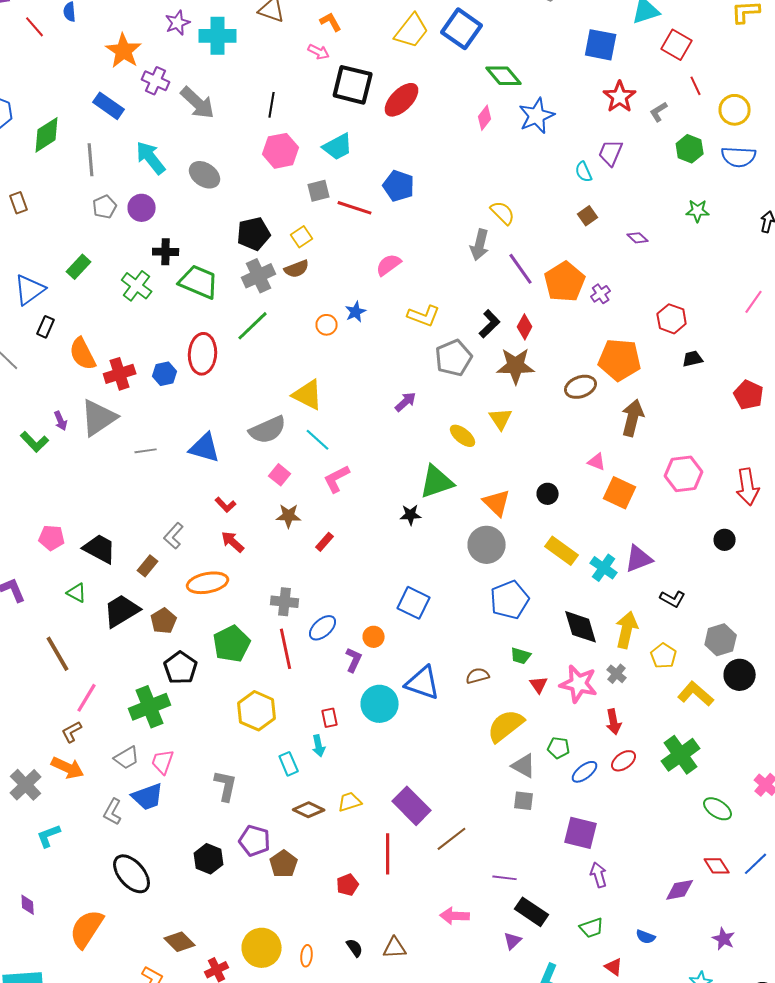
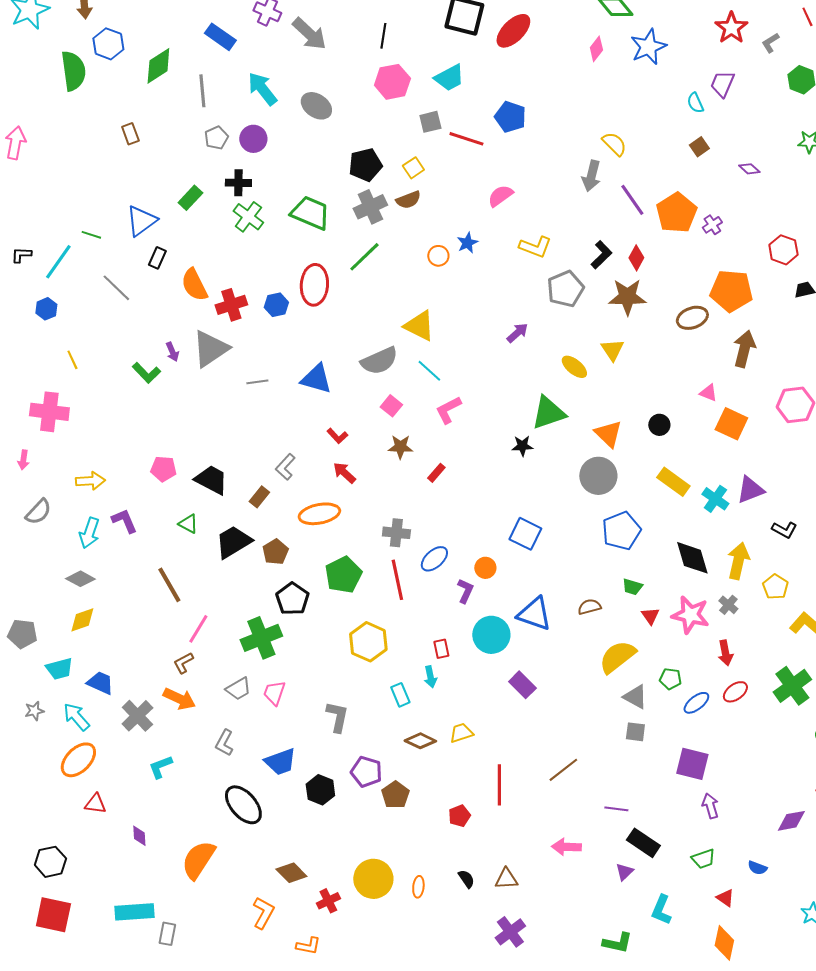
black cross: (166, 252) -> (238, 183), moved
blue trapezoid: (148, 797) -> (280, 762), moved
purple rectangle: (412, 806) -> (522, 685), moved, size x0.7

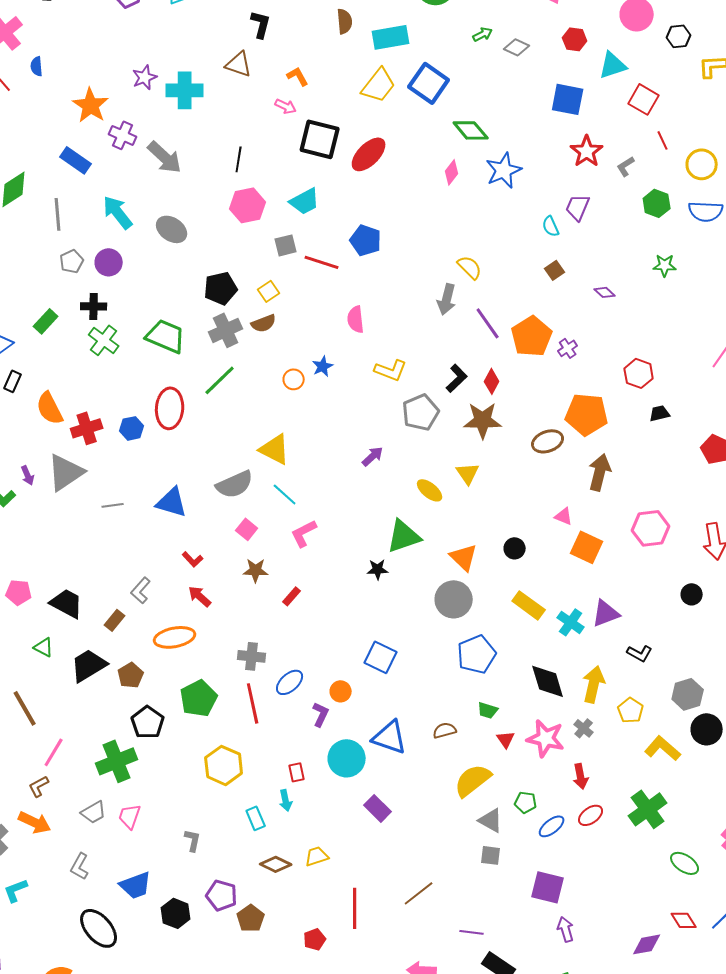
pink semicircle: (500, 196) -> (356, 319), turned -60
gray L-shape: (337, 717) -> (193, 840), size x0.7

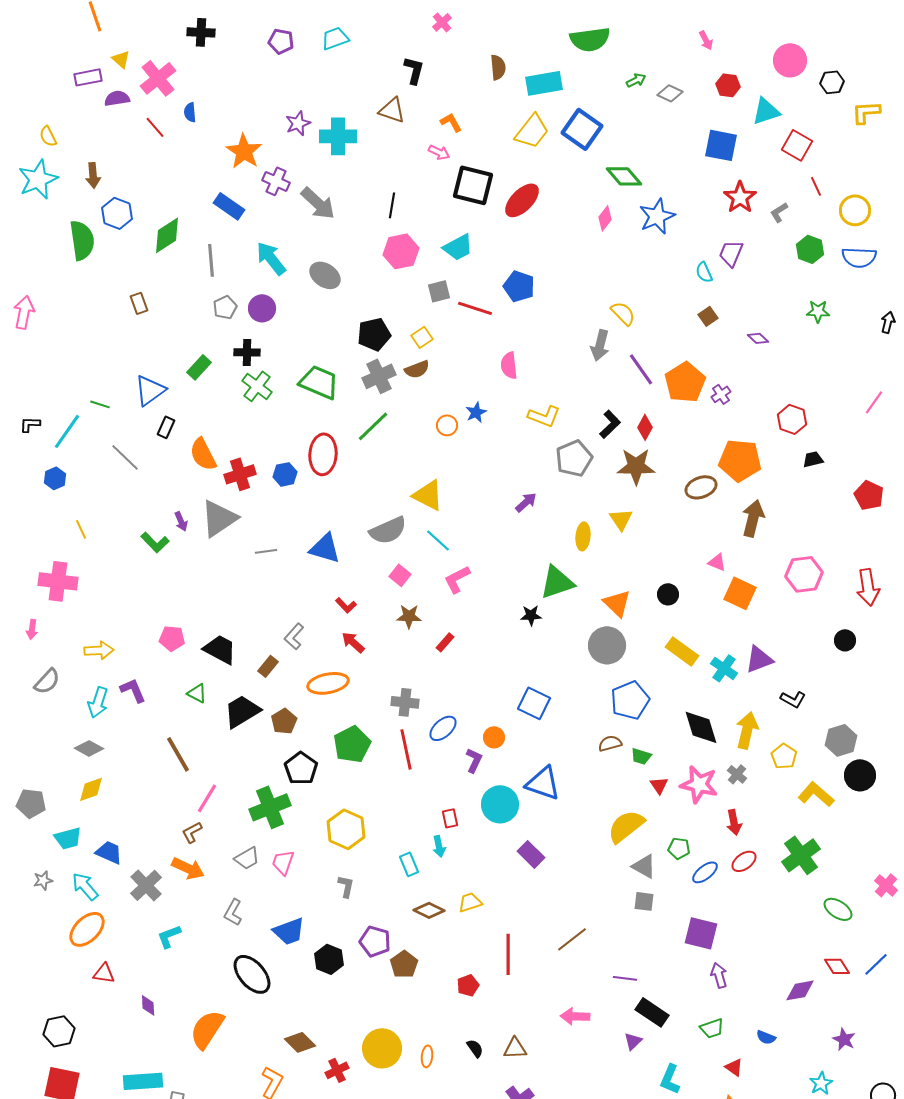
yellow ellipse: (430, 490) -> (583, 536), turned 56
brown semicircle: (445, 730) -> (610, 743), moved
yellow hexagon: (224, 765) -> (346, 829), moved

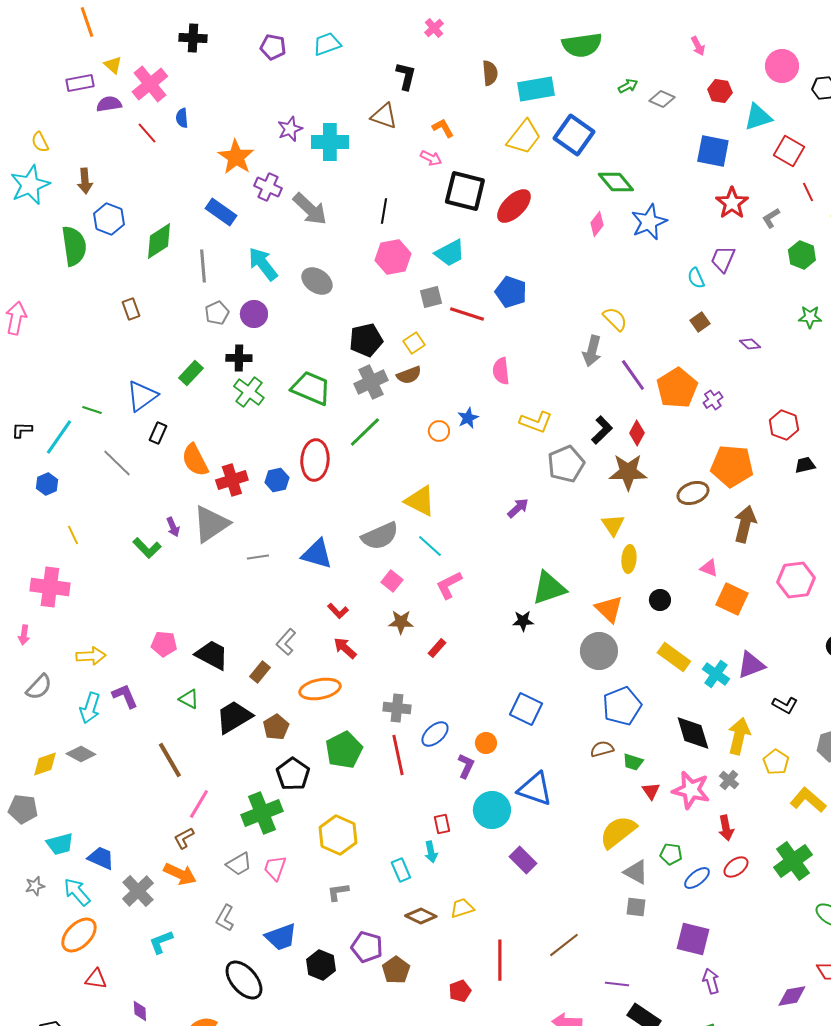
yellow ellipse: (583, 536) -> (629, 559), moved
yellow diamond: (91, 789) -> (45, 764), moved
gray L-shape: (346, 886) -> (338, 892), turned -110

